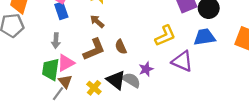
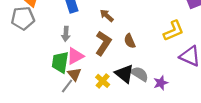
brown L-shape: (94, 49) -> (103, 43), turned -35
purple star: (146, 69) -> (161, 83), moved

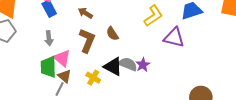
pink triangle: (75, 56) -> (62, 58), turned -42
purple star: (161, 83) -> (143, 65), moved

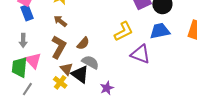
brown semicircle: (112, 34) -> (83, 43), turned -112
gray semicircle: (128, 64) -> (90, 62), moved
purple star: (143, 65) -> (107, 88), moved
brown triangle: (65, 76) -> (67, 69), moved

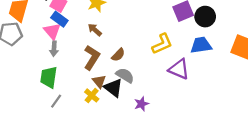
blue rectangle: (27, 13) -> (59, 19), turned -35
pink triangle: (33, 61) -> (52, 31), moved

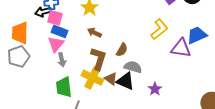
pink triangle: (52, 31) -> (56, 44), turned 36
blue trapezoid: (201, 45) -> (197, 35), moved
yellow cross: (92, 95) -> (92, 78), moved, size x1.5

